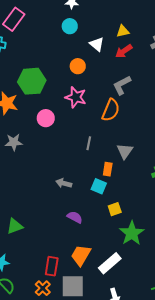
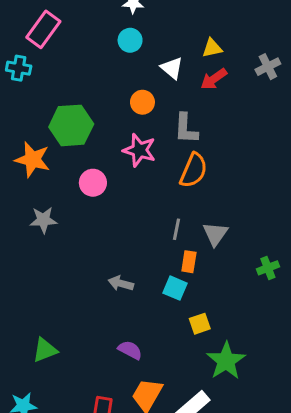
gray L-shape: (122, 85) -> (186, 129), moved, turned -60
gray line: (89, 143) -> (177, 229), moved
purple semicircle: (75, 217) -> (130, 350), moved

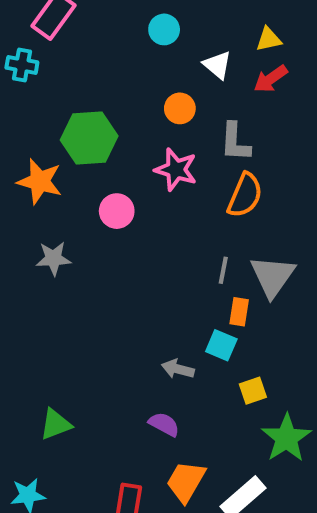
gray triangle: (215, 234) -> (273, 276), size x1.4
gray arrow: (121, 283) -> (178, 369), moved

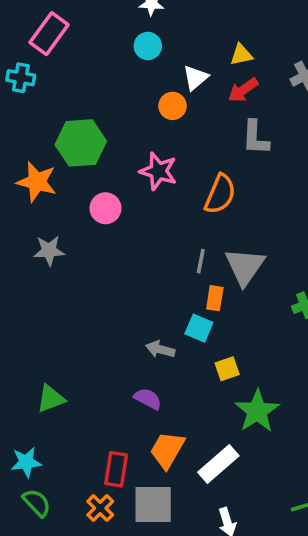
white triangle: (217, 65) -> (195, 78), turned 40
orange circle: (180, 108) -> (173, 106), moved
gray L-shape: (235, 142) -> (255, 138), moved

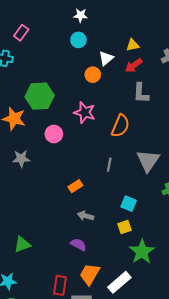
pink rectangle: (49, 34) -> (21, 33), size x0.7
gray triangle: (245, 266) -> (148, 161), moved
orange rectangle: (215, 298) -> (75, 186), moved, turned 48
cyan square: (199, 328) -> (129, 204), moved

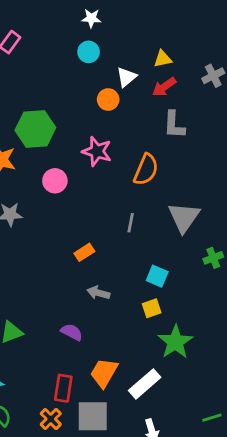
purple semicircle: (78, 244) -> (72, 332), moved

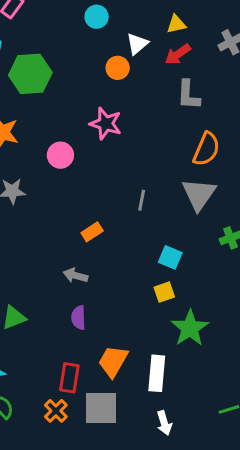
green hexagon: (35, 129) -> (30, 74), moved
orange semicircle: (146, 170) -> (206, 149), moved
gray arrow: (98, 293) -> (75, 275), moved
purple semicircle: (72, 332) -> (78, 318), turned -120
white rectangle: (145, 384) -> (157, 373), turned -44

